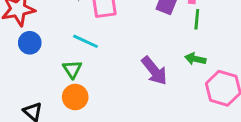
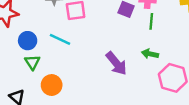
blue circle: (30, 43) -> (28, 41), moved
green triangle: (72, 69) -> (32, 62), moved

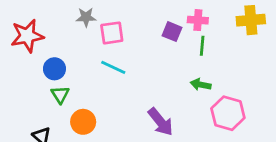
cyan line: (60, 39) -> (113, 67), moved
purple arrow: (116, 63) -> (161, 122), moved

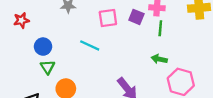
pink square: (112, 33) -> (108, 18), moved
red star: (27, 36) -> (21, 20), size x0.6

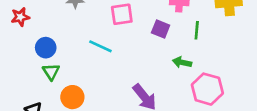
purple square: (136, 17) -> (161, 29), moved
green line: (160, 28) -> (197, 30), moved

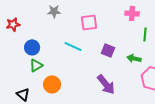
purple square: (161, 29) -> (108, 50), moved
green triangle: (51, 72) -> (36, 65), turned 32

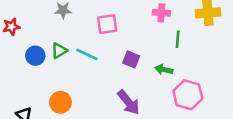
green triangle: (36, 65) -> (59, 51), moved

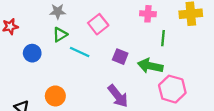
pink square: (107, 24) -> (98, 24), turned -30
green triangle: (59, 51) -> (60, 35), moved
green arrow: (164, 70) -> (150, 66), size x1.5

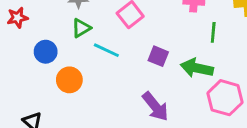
orange circle: (55, 96) -> (69, 80), moved

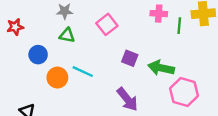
green triangle: (81, 28) -> (67, 35), turned 42
green line: (213, 32) -> (179, 26), moved
cyan line: (106, 50) -> (83, 72), moved

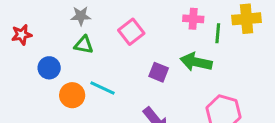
green arrow: (161, 68) -> (196, 62), moved

